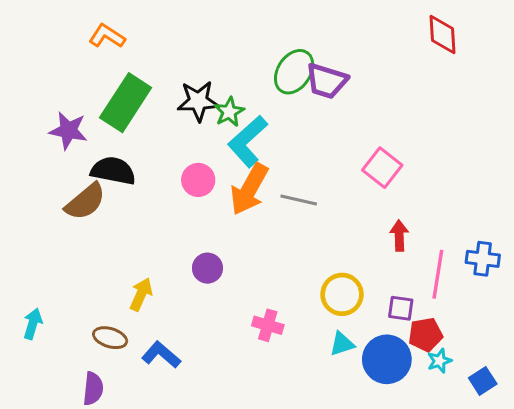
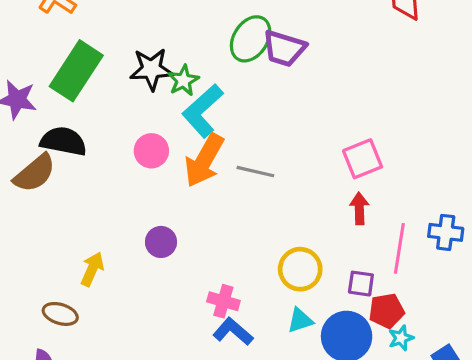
pink square: (382, 168) -> (363, 159), moved, turned 30
blue L-shape: (161, 355) -> (233, 332), moved

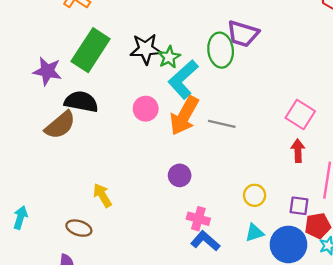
green ellipse: (251, 39) -> (221, 50), moved, turned -40
pink square: (363, 159) -> (300, 115), turned -36
purple circle: (161, 242) -> (180, 175), moved
yellow arrow: (92, 269) -> (102, 195), turned -55
yellow circle: (300, 269) -> (255, 195), size x0.7

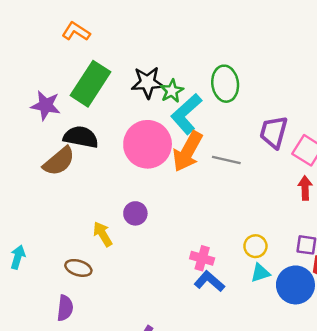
purple trapezoid: (243, 34) -> (274, 132), moved, turned 88
pink circle: (146, 109) -> (148, 144), size x1.8
purple circle: (180, 175) -> (135, 213), moved
yellow circle: (255, 195) -> (255, 246), moved

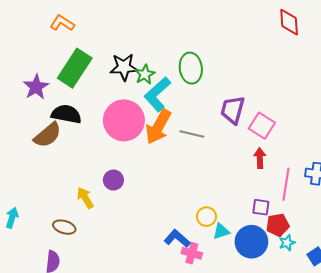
purple star: (46, 105) -> (36, 87), turned 30
yellow circle: (255, 246) -> (206, 217), moved
pink cross: (202, 258) -> (192, 253), moved

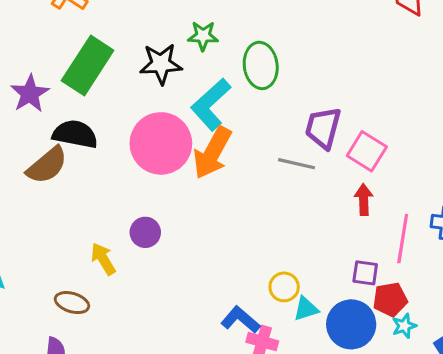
green star: (145, 74) -> (203, 36), moved, turned 30
gray line: (192, 134) -> (297, 164), moved

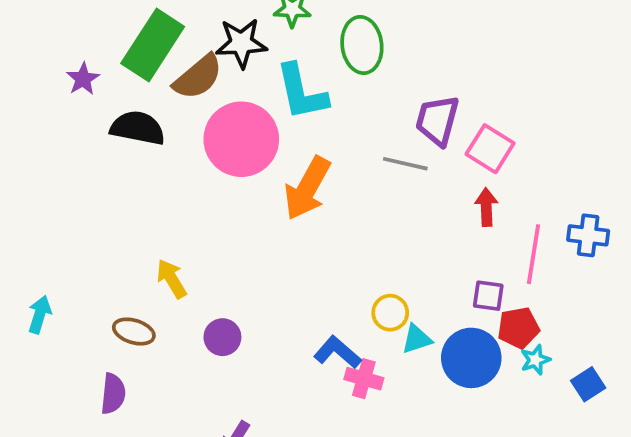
purple star: (30, 94) -> (83, 79), size x0.7
cyan L-shape: (211, 104) -> (302, 92), turned -60
orange arrow: (212, 153) -> (307, 188), moved
brown semicircle: (47, 165) -> (198, 77), moved
purple circle: (145, 232) -> (222, 337), moved

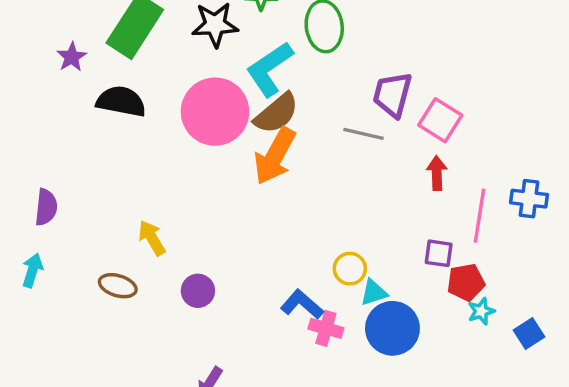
brown semicircle: (198, 77) -> (276, 113), moved
cyan L-shape: (302, 92) -> (270, 69), turned 68
blue circle: (471, 358) -> (392, 328), moved
purple semicircle: (113, 394) -> (46, 207), moved

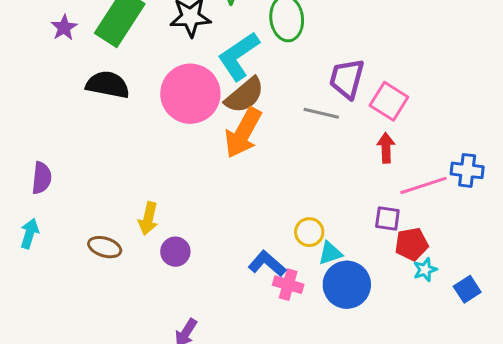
purple star: (72, 57) -> (64, 28), moved
pink line: (479, 216) -> (424, 185), turned 63
yellow arrow: (152, 238) -> (148, 219), moved, turned -136

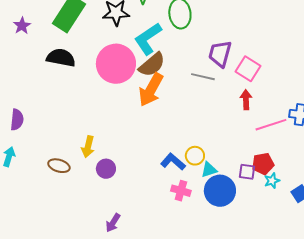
purple star: (64, 28) -> (22, 26), moved
purple square: (387, 219) -> (247, 172), moved
blue L-shape: (267, 264) -> (173, 162), moved

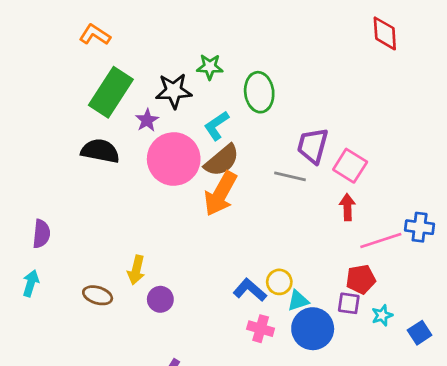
purple star: (22, 26) -> (147, 120), moved
cyan L-shape: (148, 39) -> (216, 126), size x0.7
red pentagon: (263, 164) -> (361, 279), moved

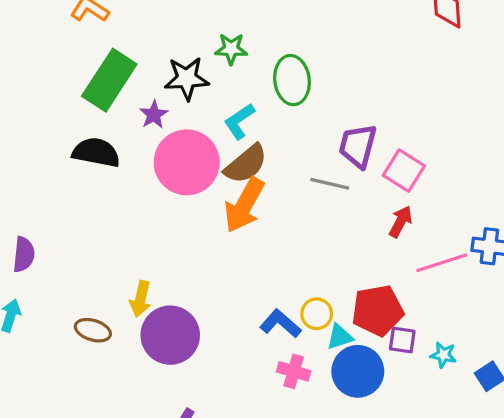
red arrow: (347, 207) -> (401, 222), turned 30
red pentagon: (361, 279) -> (378, 310), moved, size x1.4
purple circle: (160, 299) -> (170, 335), size x1.8
cyan star: (382, 315) -> (443, 355), turned 30

